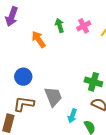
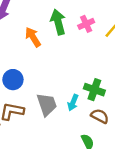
green arrow: (60, 25) -> (58, 22), size x1.5
cyan arrow: (72, 116) -> (73, 103), moved

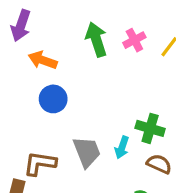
orange arrow: (33, 37) -> (43, 60), moved, turned -36
blue circle: (13, 80) -> (53, 99), moved

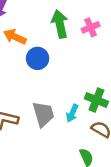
blue circle: (53, 99) -> (38, 58), moved

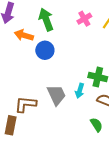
green arrow: (60, 24) -> (46, 20), moved

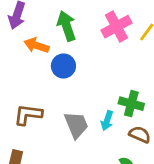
pink cross: (84, 19) -> (116, 27), size x1.5
brown L-shape: (26, 104) -> (28, 115), moved

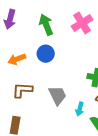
orange arrow: (37, 45) -> (17, 59), moved, turned -36
cyan arrow: (107, 121) -> (80, 109), moved

